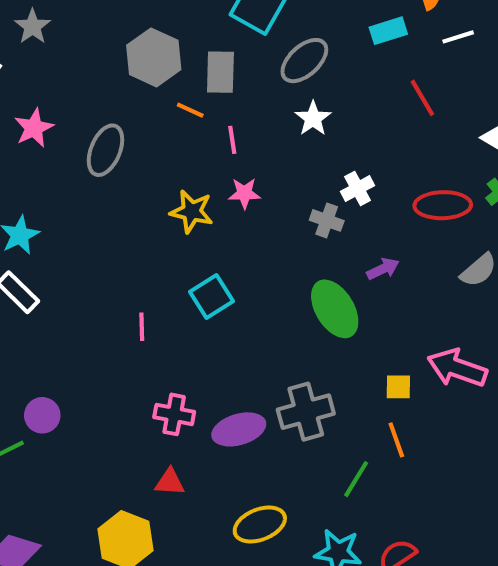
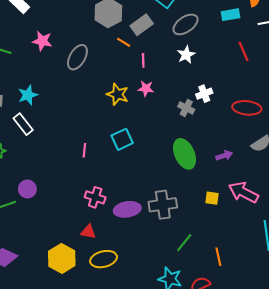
gray rectangle: (220, 72) -> (142, 25), turned 45
pink star: (34, 128) -> (42, 41), turned 30
purple arrow: (383, 269) -> (224, 156), moved
orange line: (396, 440) -> (218, 257), moved
yellow ellipse: (260, 525) -> (104, 259), moved

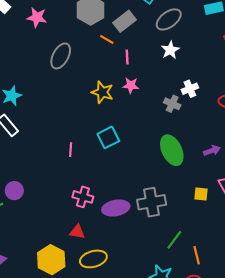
pink star: (42, 41) -> (37, 17), moved
orange line: (218, 257) -> (197, 255), moved

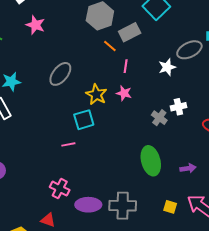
pink star: (37, 17) -> (35, 25), moved
gray ellipse: (169, 19) -> (189, 50), moved
gray ellipse: (61, 56) -> (60, 74), moved
cyan square: (108, 137) -> (84, 120), moved
pink line: (71, 150) -> (68, 144), moved, turned 64

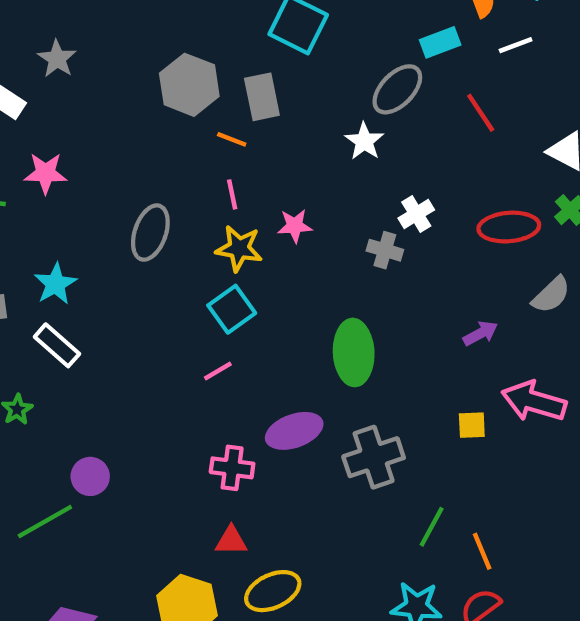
pink star: (35, 25) -> (46, 173), moved
gray rectangle: (130, 32) -> (262, 97), turned -55
pink line: (126, 66) -> (232, 194), moved
green ellipse: (151, 161) -> (354, 352), moved, turned 32
purple ellipse: (88, 205) -> (294, 431), moved

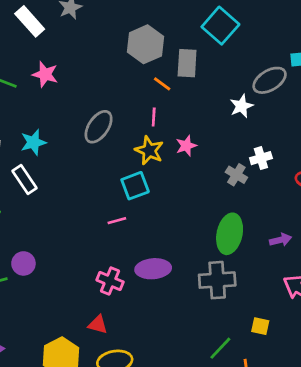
pink star: (295, 226) -> (186, 146), turned -30
green ellipse: (354, 352) -> (230, 234), moved
yellow square: (472, 425) -> (260, 326), moved
gray cross: (374, 457) -> (217, 280), moved

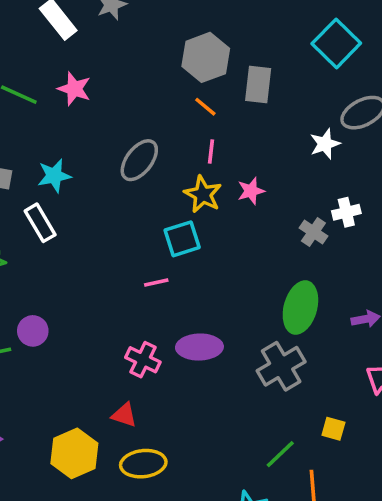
cyan square: (220, 26) -> (336, 43), moved
orange line: (162, 84) -> (205, 107), moved
gray cross: (217, 280) -> (281, 366), turned -30

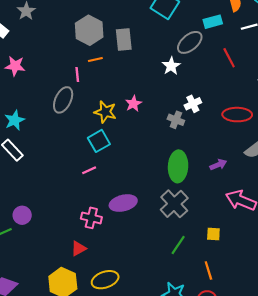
orange line: (205, 107) -> (95, 59), turned -40
pink line: (211, 152) -> (77, 75), moved
red triangle: (124, 415) -> (79, 249), moved, turned -35
green line: (280, 454) -> (178, 245), moved

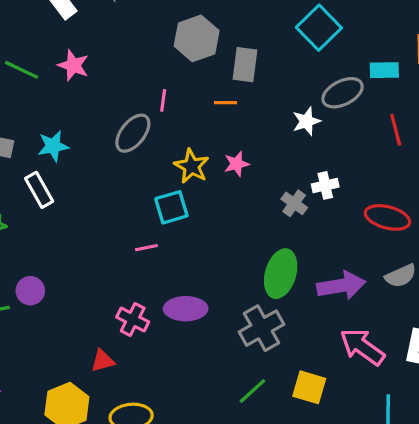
orange line: (95, 59) -> (225, 103), moved
purple arrow: (218, 165) -> (341, 286), size x1.8
yellow square: (213, 234) -> (309, 387), size x1.5

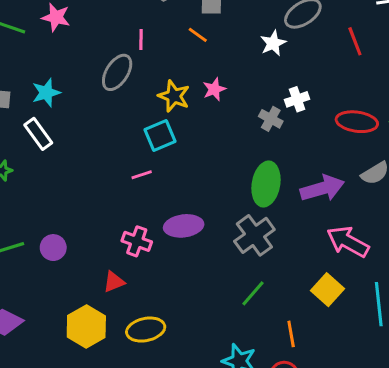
orange line: (225, 103) -> (198, 35), turned 42
purple circle: (30, 291) -> (53, 248), moved
yellow square: (309, 387) -> (328, 290), moved, turned 32

